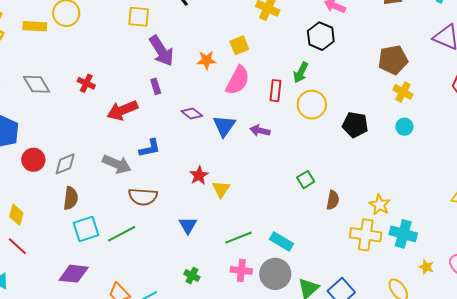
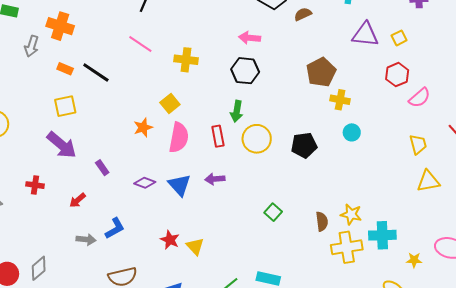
purple arrow: (161, 51) -> (62, 145), moved
red arrow: (122, 110) -> (78, 200), size x0.6
gray arrow: (117, 164) -> (86, 239), moved, size x0.7
brown semicircle: (333, 200) -> (322, 221), moved

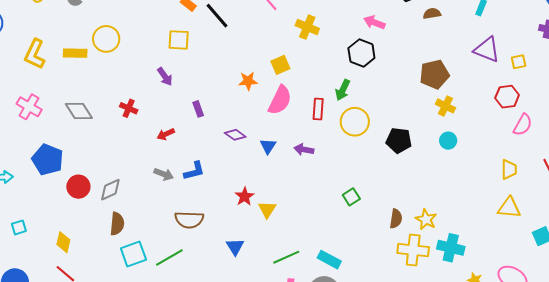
pink semicircle: (420, 98) -> (523, 125), turned -35
purple arrow: (62, 145) -> (165, 77), size x0.6
blue triangle: (179, 185) -> (268, 146), size x0.7

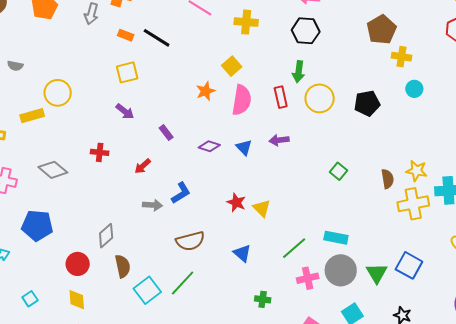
red circle: (78, 187) -> (78, 264), moved

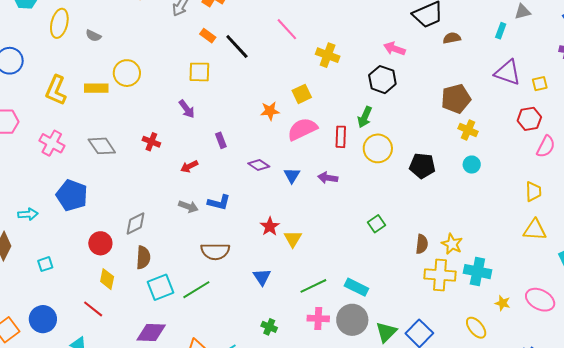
pink semicircle: (242, 100) -> (302, 129), turned -140
blue L-shape: (181, 193) -> (219, 202), turned 30
yellow diamond: (77, 300) -> (107, 279), moved

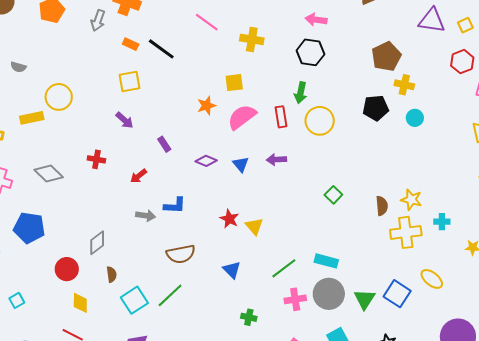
yellow square: (302, 94) -> (234, 83), turned 30
black pentagon: (422, 166) -> (376, 108), moved
brown semicircle: (143, 257) -> (112, 274), size x0.7
cyan cross: (477, 272) -> (442, 222), size x0.6
yellow ellipse: (476, 328) -> (432, 279), moved

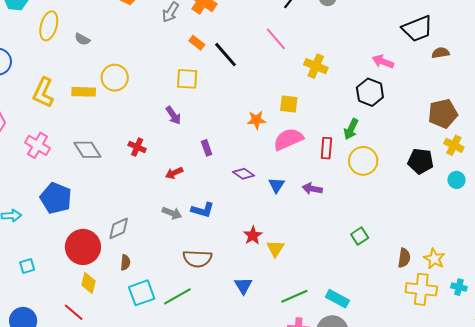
red circle: (67, 269) -> (83, 247), size x1.5

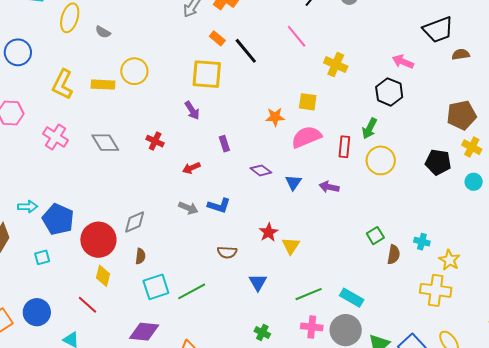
yellow square: (187, 79) -> (207, 74), size x1.4
blue pentagon: (56, 198) -> (58, 219), moved
brown semicircle: (404, 258) -> (394, 255), moved
brown semicircle: (197, 259) -> (227, 252), moved, size x0.7
cyan cross: (459, 287) -> (422, 242), moved

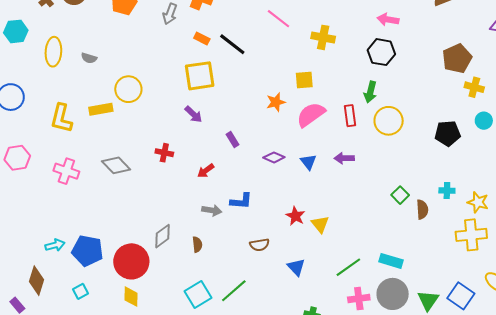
black pentagon: (438, 162) -> (448, 133), moved
brown semicircle: (140, 256) -> (197, 244), moved
yellow diamond: (103, 276) -> (131, 297), moved

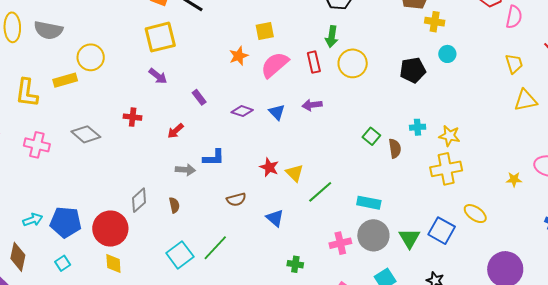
gray semicircle: (89, 58) -> (48, 30), size x1.8
green line: (348, 267) -> (320, 192), moved

